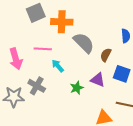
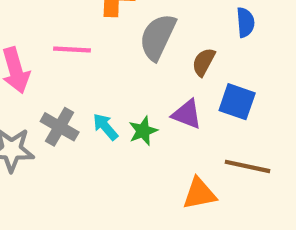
gray semicircle: (84, 43) -> (158, 37), turned -110
cyan arrow: (58, 66) -> (105, 127), moved

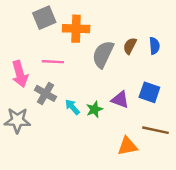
brown semicircle: (204, 62) -> (130, 46), moved
gray cross: (60, 127) -> (45, 93), moved

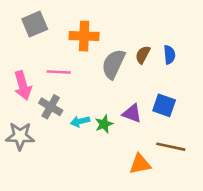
gray square: (44, 18) -> (35, 24), moved
cyan arrow: (72, 107) -> (80, 121), turned -63

